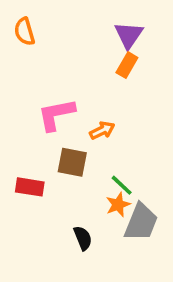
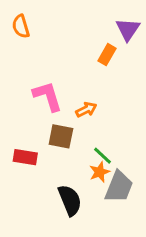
purple triangle: (129, 35) -> (128, 29), moved
pink L-shape: (56, 115) -> (48, 96), turned 84
black semicircle: (83, 238) -> (70, 200), size x1.5

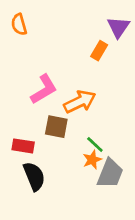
pink L-shape: (48, 96) -> (44, 89), turned 76
orange arrow: (86, 110) -> (80, 102), size x1.6
black semicircle: (70, 200) -> (34, 176), moved

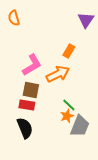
orange rectangle: (99, 51) -> (69, 51), moved
brown square: (56, 127) -> (31, 90), moved
red rectangle: (23, 146) -> (27, 105), moved

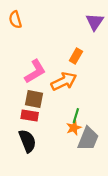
green line: (69, 105) -> (76, 116), turned 64

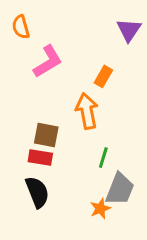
pink L-shape: (35, 71) -> (48, 61), moved
orange arrow: (64, 81) -> (87, 111), turned -75
orange star: (74, 128) -> (100, 209), moved

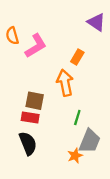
orange semicircle: (21, 27) -> (12, 36), moved
purple triangle: (129, 30) -> (96, 22), turned -30

